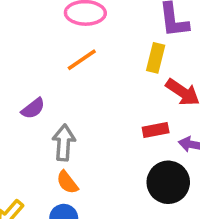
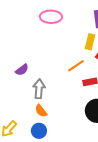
orange line: (82, 60) -> (76, 66), moved

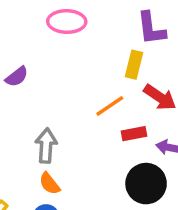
purple semicircle: (22, 70) -> (17, 77), moved

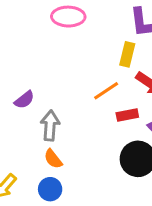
purple semicircle: (17, 77) -> (24, 100), moved

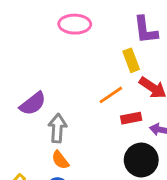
yellow rectangle: (127, 54) -> (131, 60), turned -35
purple semicircle: (24, 100) -> (33, 104), size x1.4

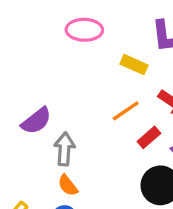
yellow rectangle: (131, 60) -> (134, 65), moved, turned -45
red rectangle: (131, 118) -> (149, 137), turned -30

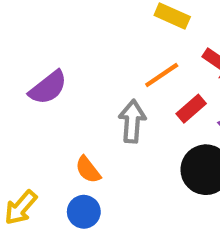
gray arrow: (64, 149) -> (132, 121), moved

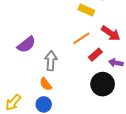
gray arrow: (132, 121) -> (51, 61), moved

